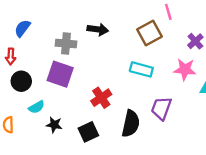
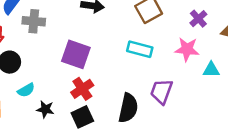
gray cross: (66, 44) -> (34, 21), moved
purple square: (60, 74) -> (76, 54), moved
red cross: (101, 98) -> (82, 89), moved

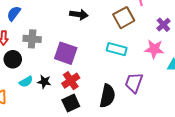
gray cross: (34, 21) -> (32, 39), moved
black star: (45, 109) -> (44, 82), moved

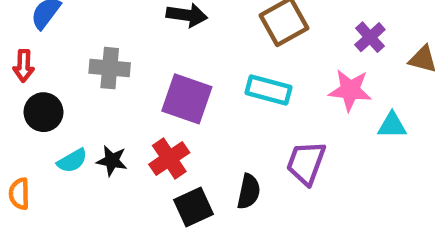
gray cross: (32, 39) -> (110, 68), moved
purple square: (66, 53) -> (187, 99), moved
black semicircle: (107, 96) -> (249, 192), size x0.7
black square: (71, 103) -> (193, 207), moved

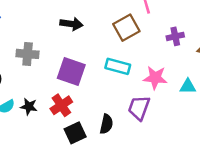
purple cross: (370, 37) -> (175, 36), turned 30
pink star: (350, 90) -> (155, 78), moved

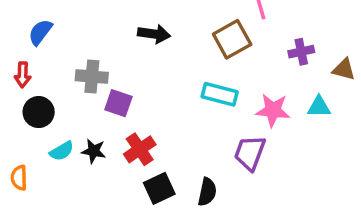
purple square: (71, 71) -> (118, 103), moved, size x0.7
cyan triangle: (188, 86) -> (319, 107), moved
black semicircle: (106, 124) -> (207, 192), moved

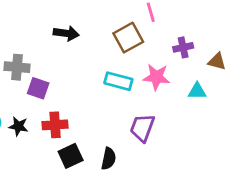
pink star: (273, 110) -> (156, 77), moved
red cross: (140, 149) -> (55, 125), turned 30

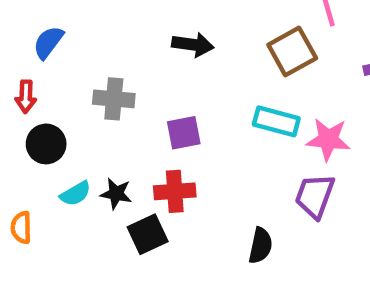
pink star: (156, 77) -> (328, 139), moved
purple square: (38, 88) -> (184, 133), moved, turned -30
black square: (71, 156) -> (148, 234), moved

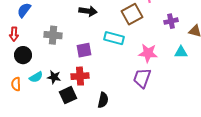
cyan rectangle: (276, 121) -> (114, 38), moved
orange semicircle: (21, 227) -> (16, 84), moved
black semicircle: (261, 246) -> (103, 100), moved

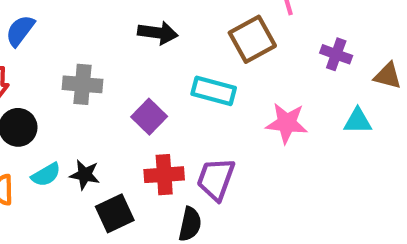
purple cross: (171, 21) -> (336, 54), turned 32
purple square: (84, 50) -> (149, 117), turned -35
red cross: (80, 76) -> (164, 175), moved
purple trapezoid: (142, 78) -> (216, 179), moved

